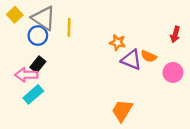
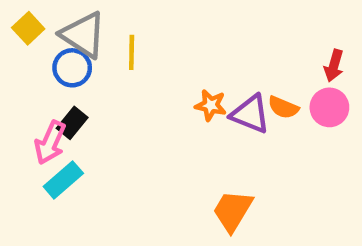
orange star: (118, 42) -> (211, 105), moved
pink circle: (173, 72) -> (329, 107), moved
pink arrow: (26, 75) -> (50, 143), turned -65

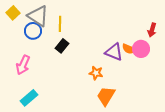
orange star: (211, 105) -> (96, 73), moved
pink circle: (329, 107) -> (141, 49), moved
black rectangle: (72, 123) -> (62, 46), moved
cyan rectangle: (63, 180) -> (29, 98), moved

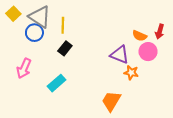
orange semicircle: (129, 49) -> (140, 36), moved
orange star: (96, 73) -> (131, 73), moved
cyan rectangle: (29, 98) -> (57, 83), moved

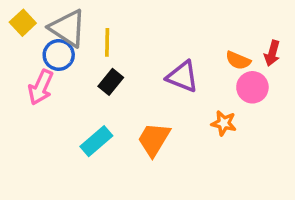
purple triangle: (120, 55) -> (182, 77), moved
pink arrow: (24, 68) -> (41, 87), moved
orange trapezoid: (111, 101) -> (154, 139), moved

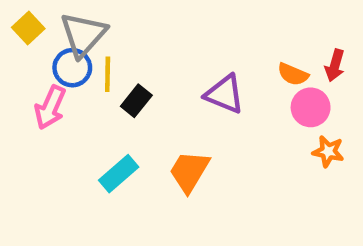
gray triangle: (68, 28) -> (83, 35), turned 39
yellow line: (107, 42) -> (108, 74), moved
orange star: (224, 123) -> (328, 151), moved

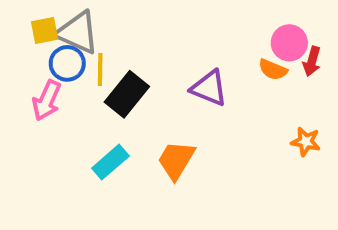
yellow square: (28, 28) -> (45, 31), moved, turned 32
gray triangle: (83, 35) -> (78, 33), turned -48
black rectangle: (136, 101) -> (127, 94), size x1.5
pink circle: (311, 107) -> (289, 43), moved

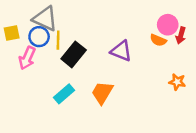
yellow square: (45, 31) -> (12, 33), moved

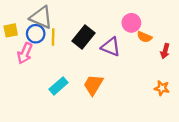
pink circle: (168, 25) -> (131, 23), moved
red arrow: (181, 35) -> (165, 51), moved
black rectangle: (74, 54) -> (84, 37), moved
orange star: (177, 82) -> (162, 88), moved

